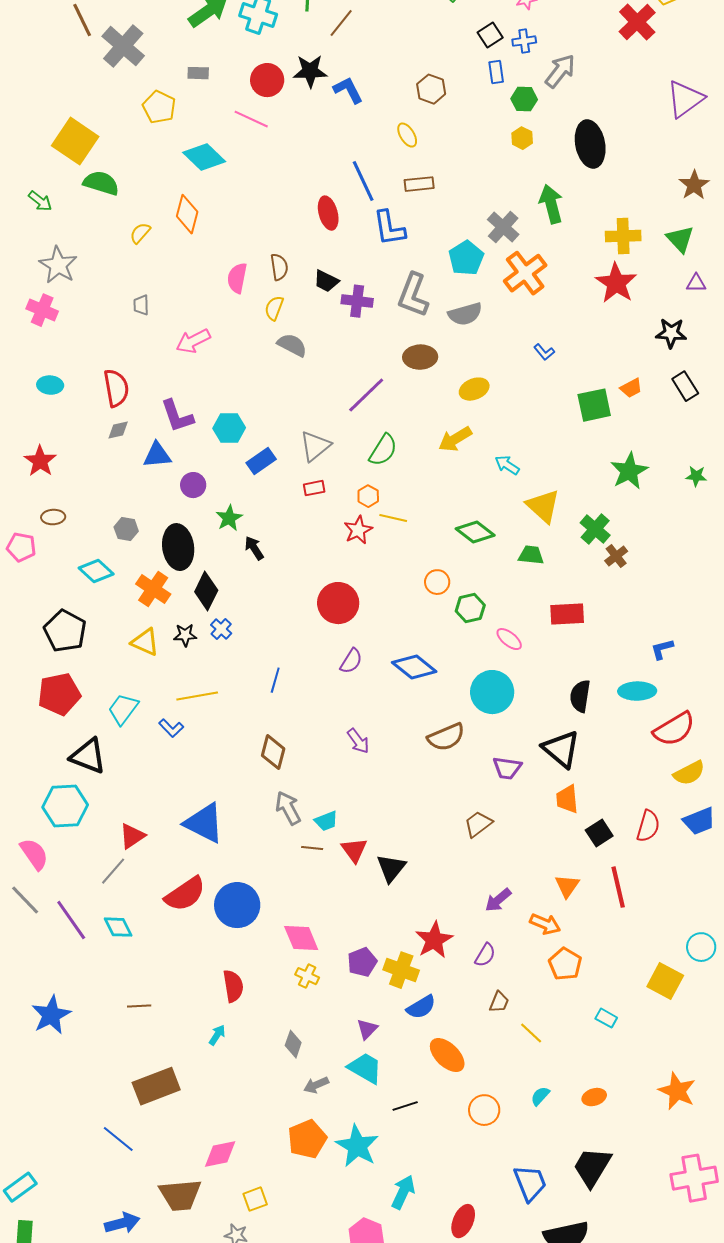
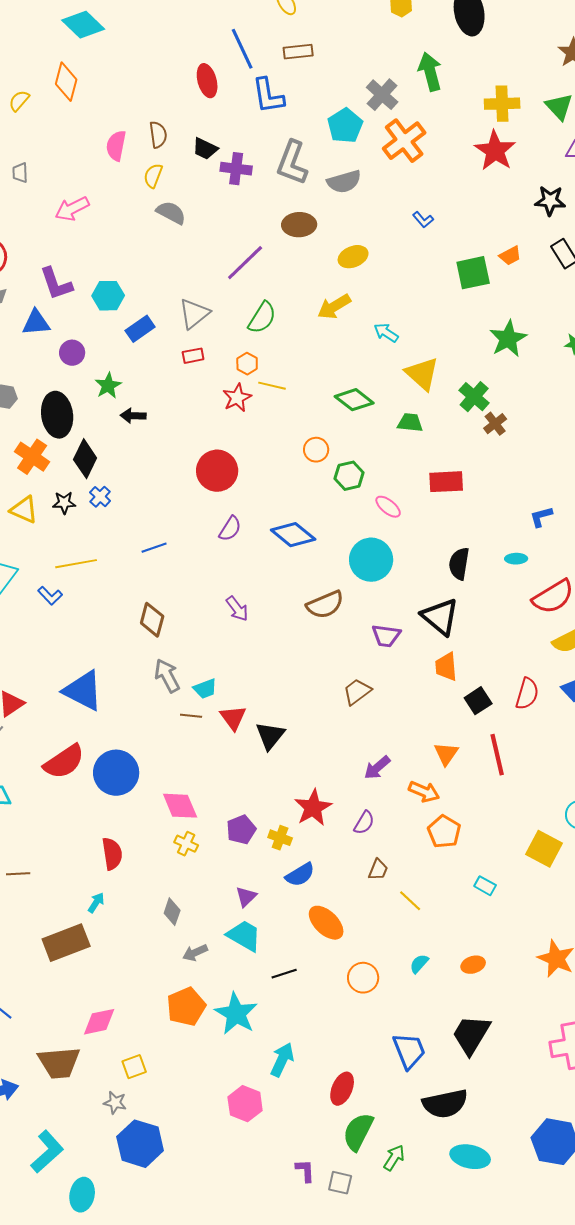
black arrow: (254, 548) -> (133, 416), turned -55
blue line: (275, 680) -> (154, 548), turned 55
cyan ellipse: (637, 691) -> (516, 559), size x0.6
yellow cross: (401, 970) -> (280, 838), size x0.7
brown rectangle: (156, 1086) -> (66, 943), moved

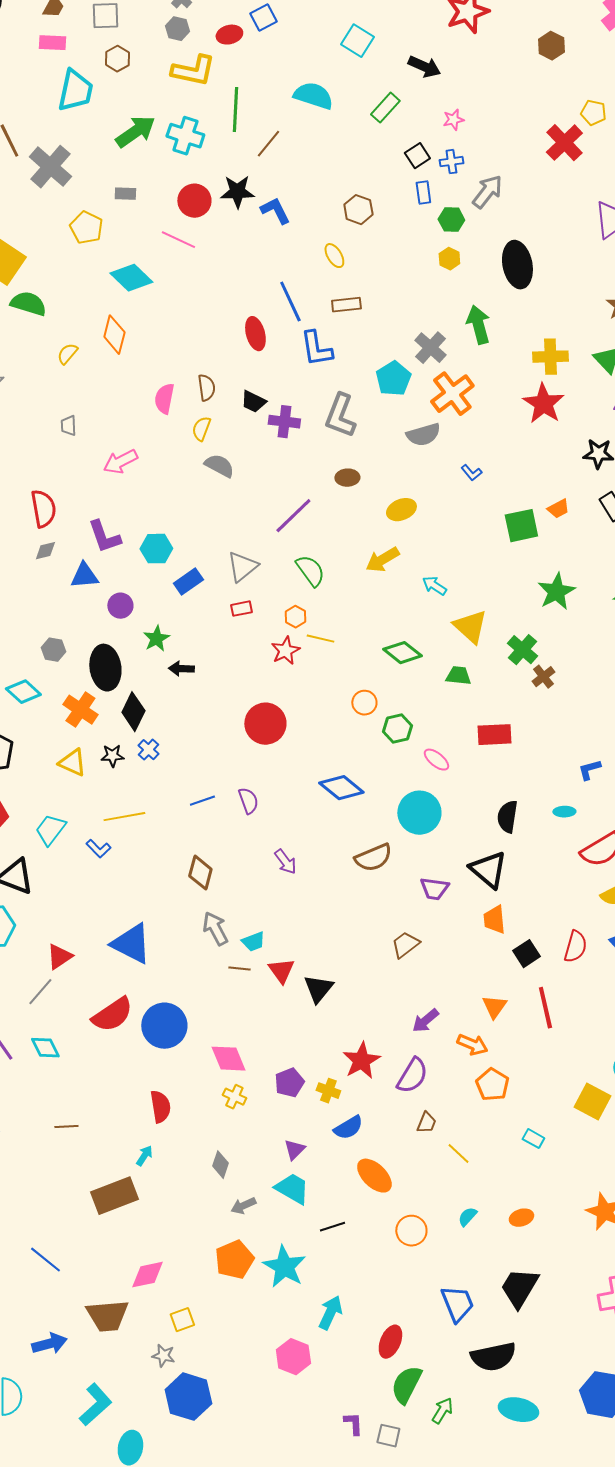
gray semicircle: (344, 182) -> (423, 435), moved
brown ellipse: (299, 225) -> (347, 478), size x0.7
green semicircle: (262, 318) -> (310, 571), turned -68
purple semicircle: (230, 529) -> (248, 801), moved, turned -52
purple semicircle: (364, 823) -> (412, 1076), size x1.5

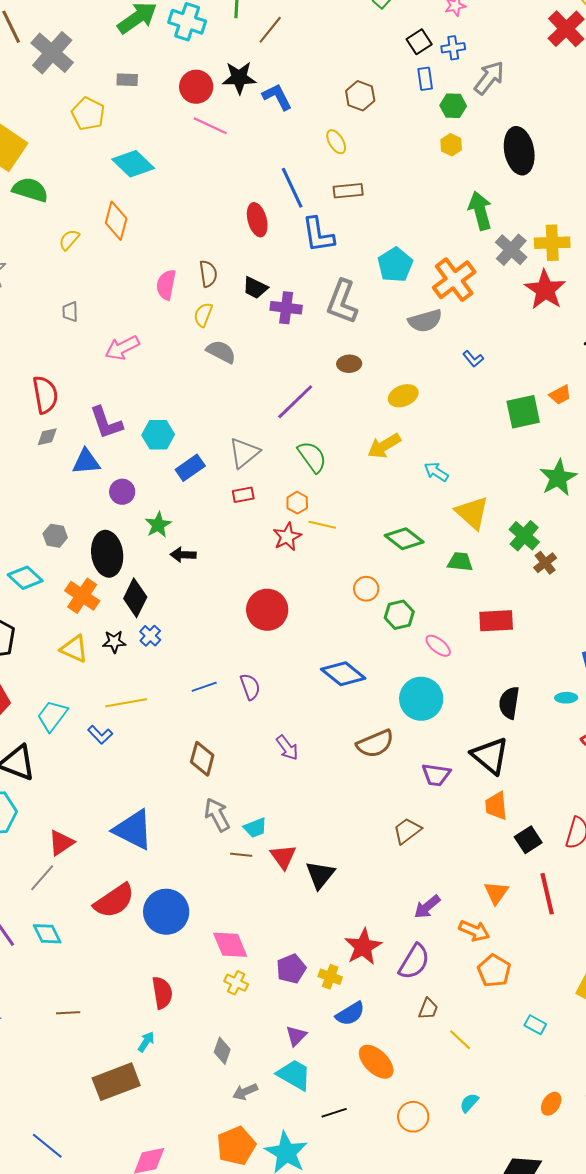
pink line: (178, 240) -> (210, 126), moved
gray cross: (430, 348) -> (511, 250), moved
orange ellipse: (521, 1218) -> (551, 1104), moved, turned -40

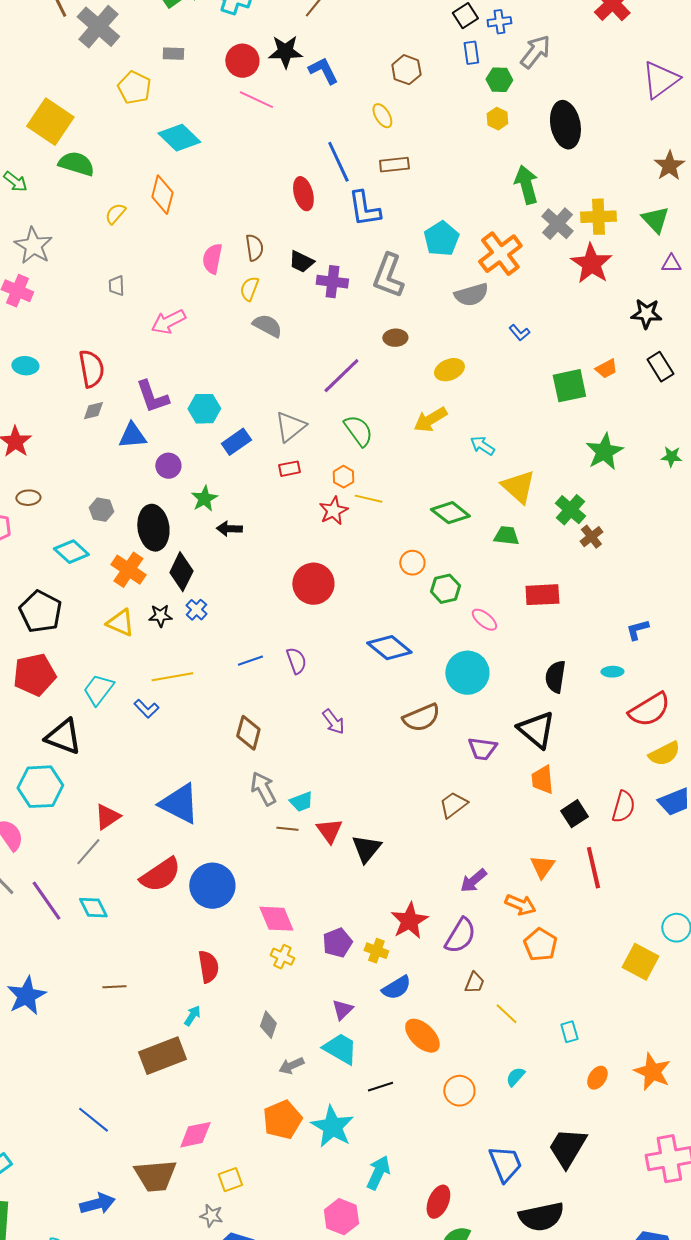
cyan rectangle: (535, 1025) -> (569, 1032), moved, turned 45

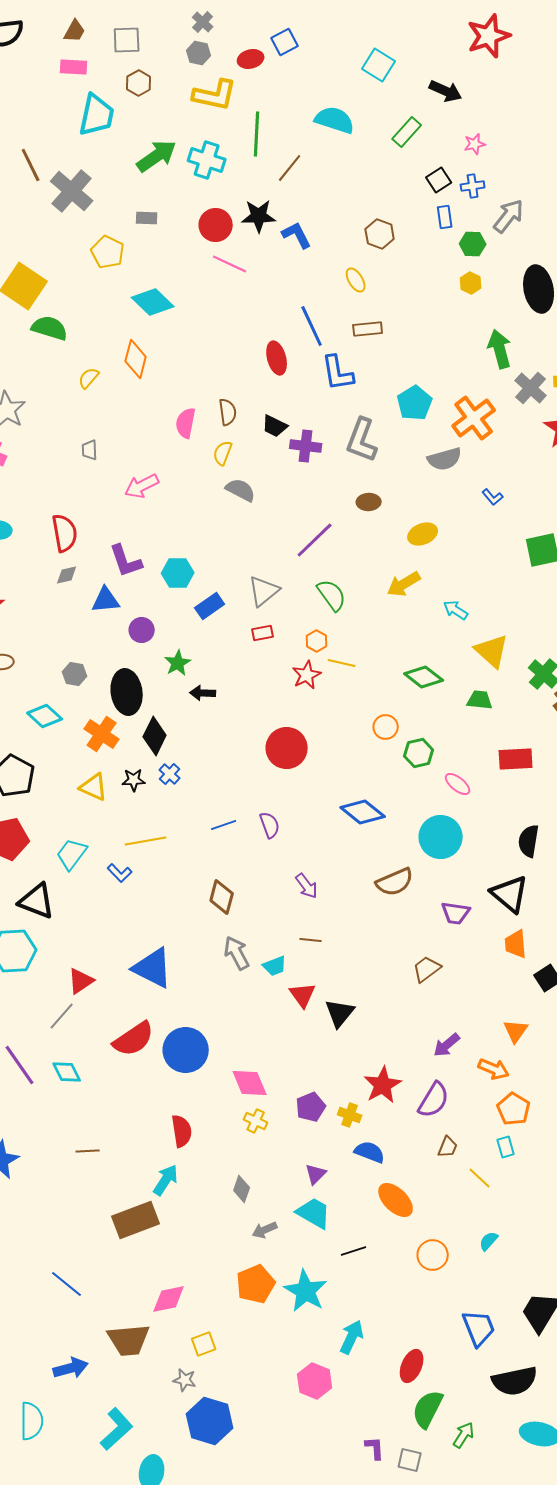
brown line: (287, 829) -> (311, 940), moved
blue semicircle: (396, 988) -> (370, 1152), turned -128
cyan arrow: (192, 1016) -> (166, 1180), size x1.5
cyan rectangle: (569, 1032) -> (506, 1147), moved

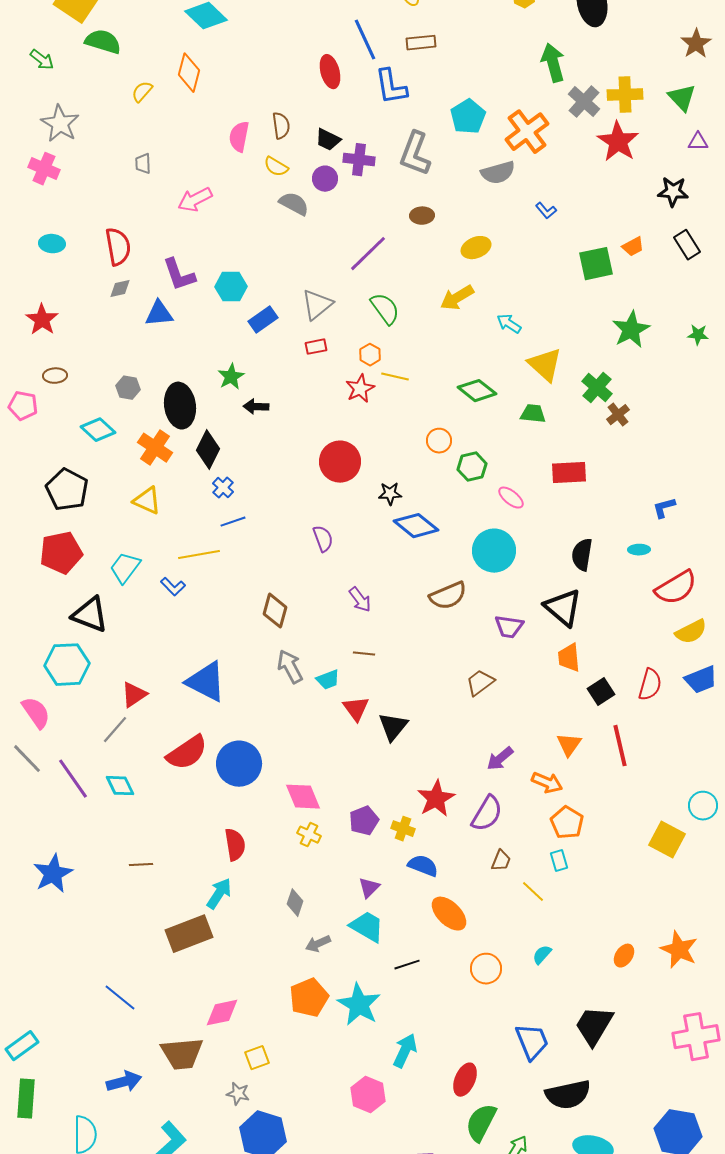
yellow semicircle: (223, 453) -> (276, 167), turned -80
purple circle: (142, 630) -> (325, 179), moved
black star: (134, 780) -> (390, 494), moved
blue line: (224, 825) -> (233, 522), moved

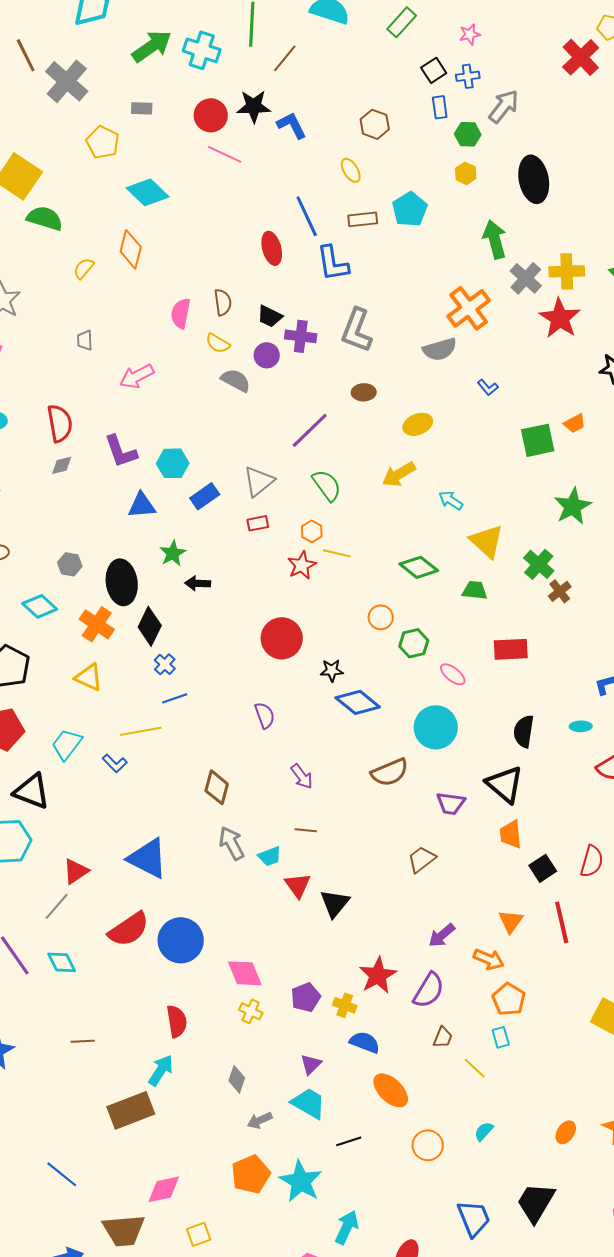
cyan pentagon: (468, 117) -> (410, 209), moved
blue triangle: (159, 314) -> (142, 505), moved

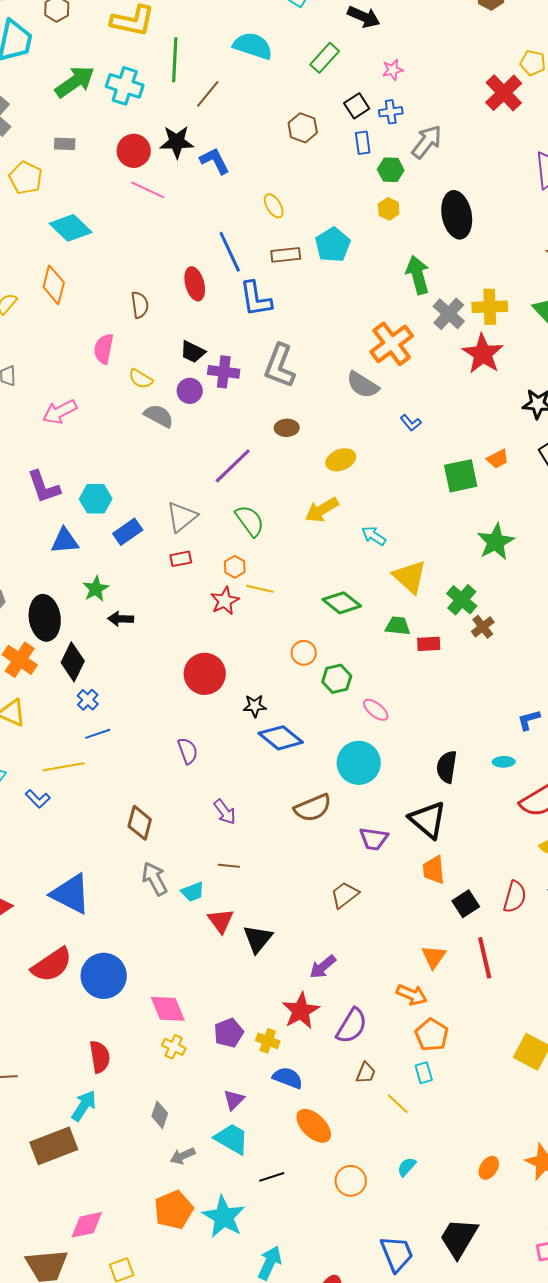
brown hexagon: (375, 124) -> (303, 128), moved
brown semicircle: (223, 302) -> (140, 305), moved
gray semicircle: (440, 349) -> (363, 385), turned 48
red rectangle: (511, 649) -> (429, 644), moved, size x0.7
purple arrow: (442, 935) -> (323, 967), moved

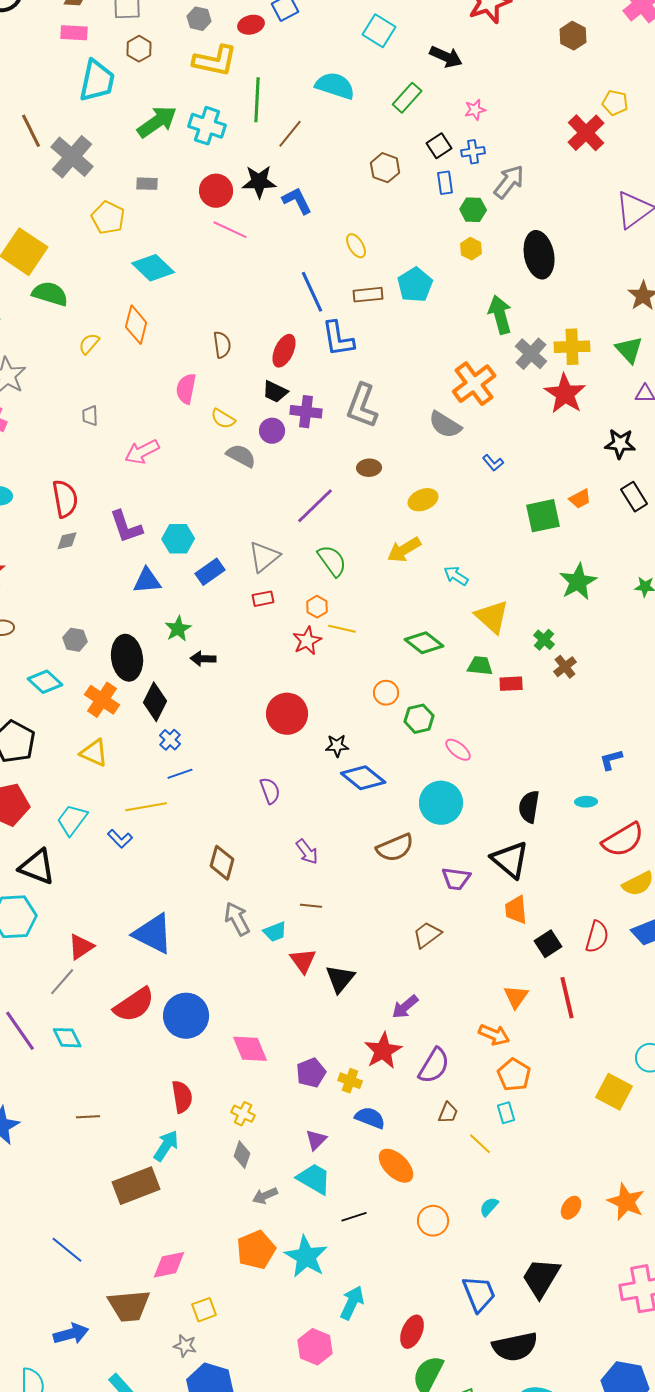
red ellipse: (195, 284) -> (284, 351), moved, turned 40
green cross: (462, 600) -> (544, 640), size x0.7
yellow cross: (174, 1047) -> (243, 1114), moved

